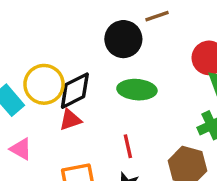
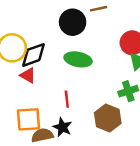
red triangle: (70, 120) -> (28, 75), turned 42

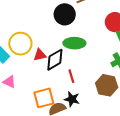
black diamond: (34, 55) -> (55, 60), moved
red triangle: (28, 75) -> (40, 55), moved, turned -32

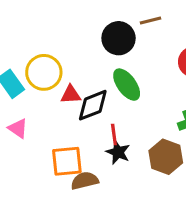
green ellipse: (74, 43) -> (127, 85), turned 45
black star: (72, 99) -> (118, 152), moved

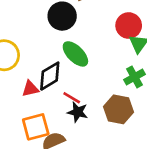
red triangle: (71, 95) -> (30, 89), moved
red line: (114, 134) -> (72, 98), turned -42

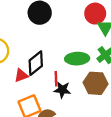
green ellipse: (75, 54) -> (77, 59), moved, turned -40
red line: (72, 98) -> (56, 79), turned 64

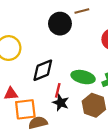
red triangle: (21, 76) -> (11, 94), moved

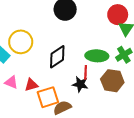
red line: (58, 90) -> (86, 72), moved

